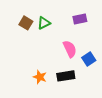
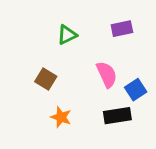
brown square: (26, 23) -> (46, 79), moved
black rectangle: (66, 76) -> (117, 116), moved

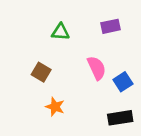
green triangle: (67, 35) -> (61, 32), turned 30
black rectangle: (117, 116) -> (120, 118), moved

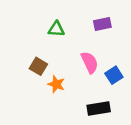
orange star: (55, 107) -> (56, 84), moved
black rectangle: (120, 118) -> (99, 109), moved

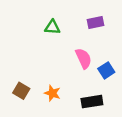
brown square: (38, 66) -> (21, 91), moved
orange star: (56, 84) -> (52, 93), moved

